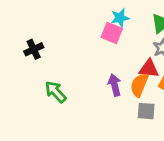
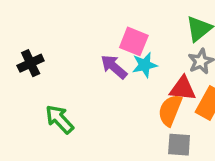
cyan star: (120, 18) -> (145, 65), moved
purple arrow: (115, 85) -> (114, 67), moved, turned -35

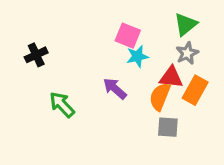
purple arrow: (114, 67) -> (115, 89), moved

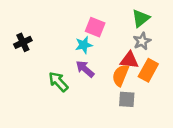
cyan star: (137, 56) -> (84, 45), moved
green arrow: (62, 105) -> (58, 82), moved

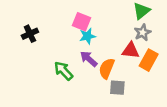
pink square: (95, 27) -> (81, 22), moved
orange semicircle: (120, 75) -> (107, 68), moved
gray square: (127, 99) -> (117, 88), moved

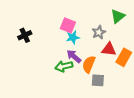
gray star: (143, 32) -> (99, 32), moved
green arrow: (64, 71) -> (64, 66), moved, turned -60

